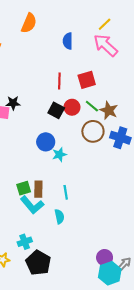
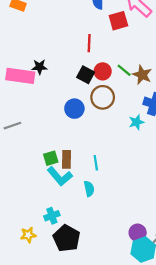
red square: (87, 80) -> (118, 21), moved
brown circle: (93, 131) -> (103, 97), moved
cyan star: (59, 155) -> (136, 122), moved

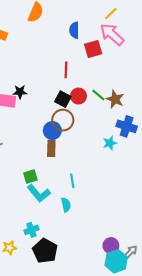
brown circle: (103, 97) -> (63, 120), moved
brown rectangle: (67, 159) -> (51, 148), moved

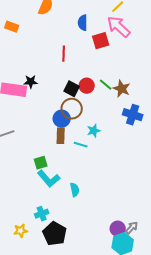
red line: (66, 70) -> (64, 54), moved
cyan star: (110, 143) -> (94, 131), moved
cyan line: (72, 181) -> (81, 145), moved, turned -64
gray arrow: (131, 252) -> (132, 228), moved

